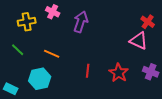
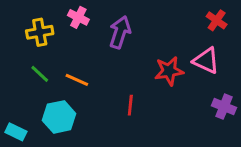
red cross: (148, 22) -> (217, 20), moved
green line: (18, 50) -> (40, 74), moved
red star: (119, 73) -> (169, 71), moved, turned 30

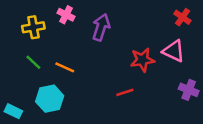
red line: (130, 105) -> (125, 92), moved, turned 66

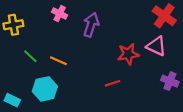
red cross: (182, 17) -> (164, 16), size x1.5
yellow cross: (33, 27) -> (13, 25), moved

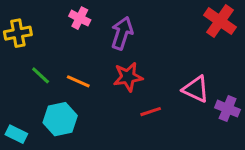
pink triangle: (156, 46) -> (196, 89), moved
red star: (128, 54) -> (128, 77), moved

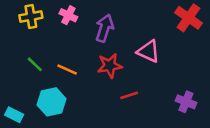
yellow cross: (18, 33) -> (31, 17), moved
pink triangle: (196, 89) -> (148, 51), moved
purple cross: (228, 109) -> (186, 102), moved

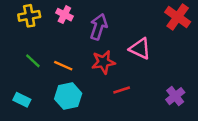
cyan hexagon: (52, 102) -> (68, 96), moved
purple cross: (186, 102) -> (175, 96), turned 30
cyan rectangle: (14, 115) -> (22, 100), moved

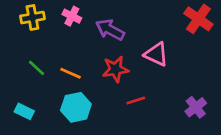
purple arrow: (99, 27) -> (110, 30), turned -80

